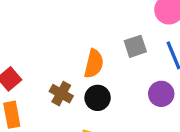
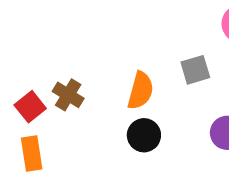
brown cross: (61, 94) -> (68, 95), moved

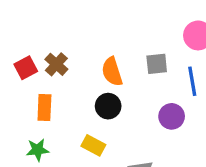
orange semicircle: (140, 91) -> (112, 72), turned 136
orange rectangle: (32, 154) -> (44, 107), moved

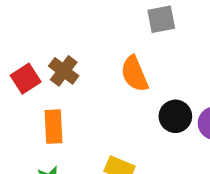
gray square: (157, 64) -> (161, 19), moved
black circle: (108, 106) -> (175, 116), moved

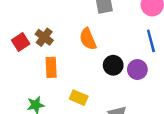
orange rectangle: (54, 127) -> (51, 67), moved

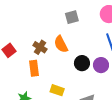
brown cross: (44, 37) -> (40, 47), moved

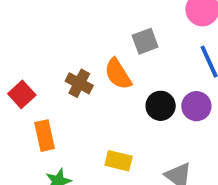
gray square: (72, 17) -> (145, 41), moved
orange rectangle: (34, 68) -> (45, 136), moved

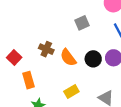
orange semicircle: (118, 74) -> (68, 57), moved
yellow rectangle: (119, 161) -> (71, 92), turned -40

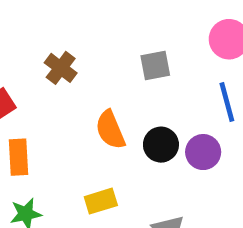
brown cross: (46, 49) -> (61, 68), moved

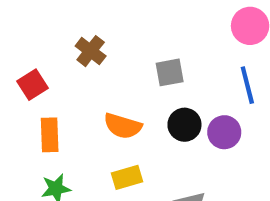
gray square: (155, 66) -> (170, 72), moved
orange semicircle: (110, 130) -> (123, 126), moved, turned -51

